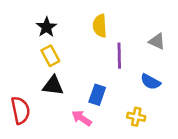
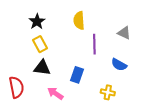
pink arrow: (82, 118) -> (55, 93), moved

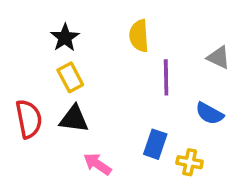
blue rectangle: (77, 75) -> (155, 144), moved
red semicircle: (16, 87) -> (29, 119), moved

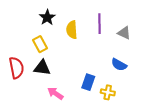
yellow semicircle: (139, 36) -> (72, 30), moved
black star: (65, 38) -> (47, 17), moved
purple line: (166, 77) -> (100, 24), moved

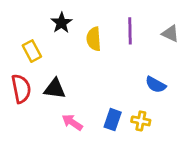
gray triangle: (124, 33) -> (170, 34), moved
yellow rectangle: (40, 44) -> (32, 51), moved
blue rectangle: (88, 82) -> (113, 120), moved

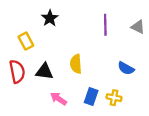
yellow semicircle: (94, 39) -> (76, 64), moved

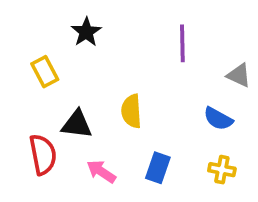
gray triangle: (138, 27) -> (239, 75), moved
red semicircle: (17, 71) -> (43, 155), moved
yellow cross: (114, 98) -> (222, 170), moved

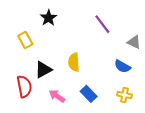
purple line: (182, 43) -> (102, 24), turned -36
black triangle: (77, 124) -> (43, 70), turned -36
blue rectangle: (158, 168) -> (89, 94), turned -63

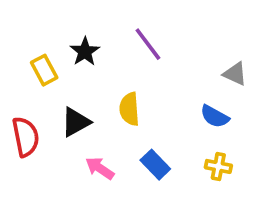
black star: (49, 18) -> (85, 52), moved
purple line: (102, 24) -> (148, 44), moved
red semicircle: (24, 86) -> (26, 137), moved

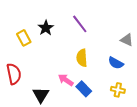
yellow semicircle: (129, 109) -> (82, 58), moved
black triangle: (76, 122) -> (41, 95), moved, turned -30
pink arrow: (100, 168) -> (66, 80), moved

